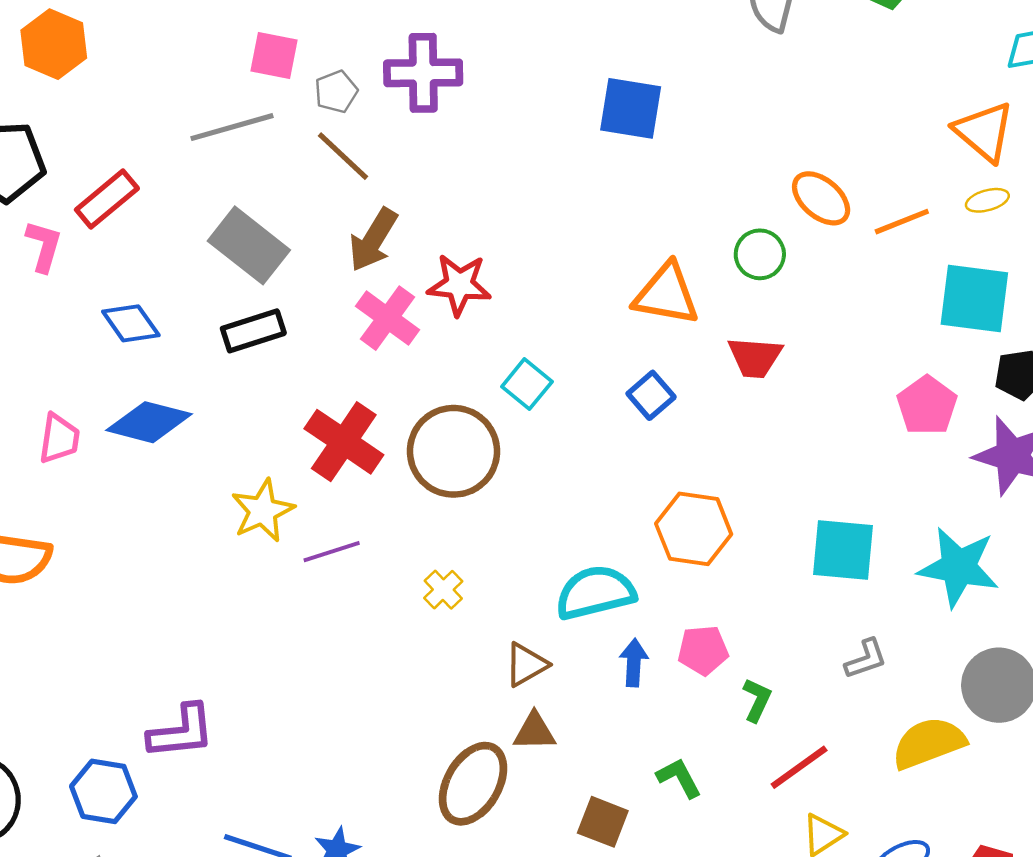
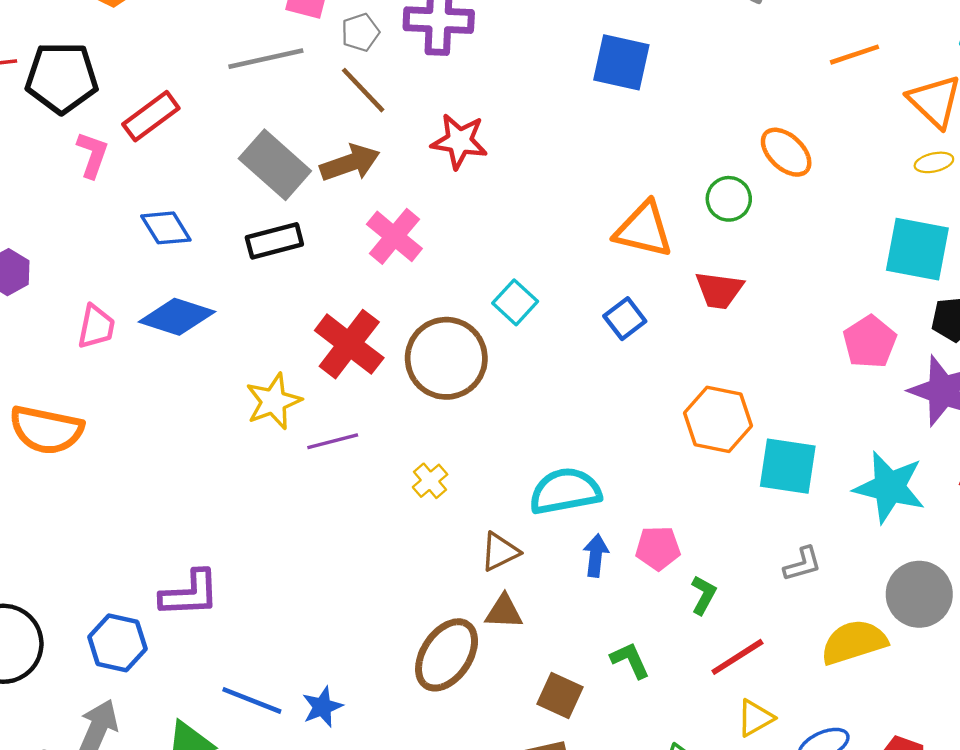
orange line: (902, 222) -> (855, 55), moved
brown arrow: (373, 240) -> (350, 163), moved, turned -144
red star: (459, 285) -> (459, 141), moved
orange hexagon: (694, 529) -> (718, 419), moved

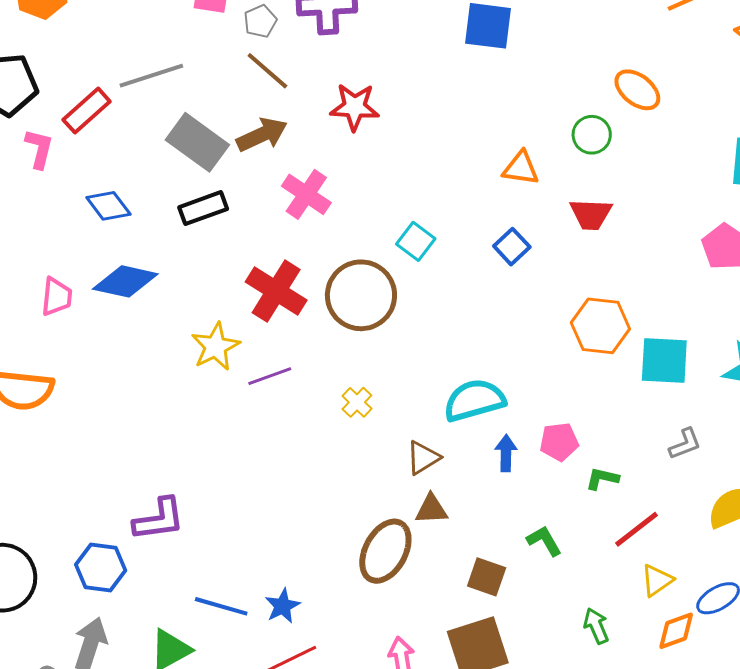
gray line: (266, 59) -> (151, 76), moved
orange triangle: (644, 230) -> (521, 168), size x0.7
green L-shape: (703, 595) -> (602, 478), turned -100

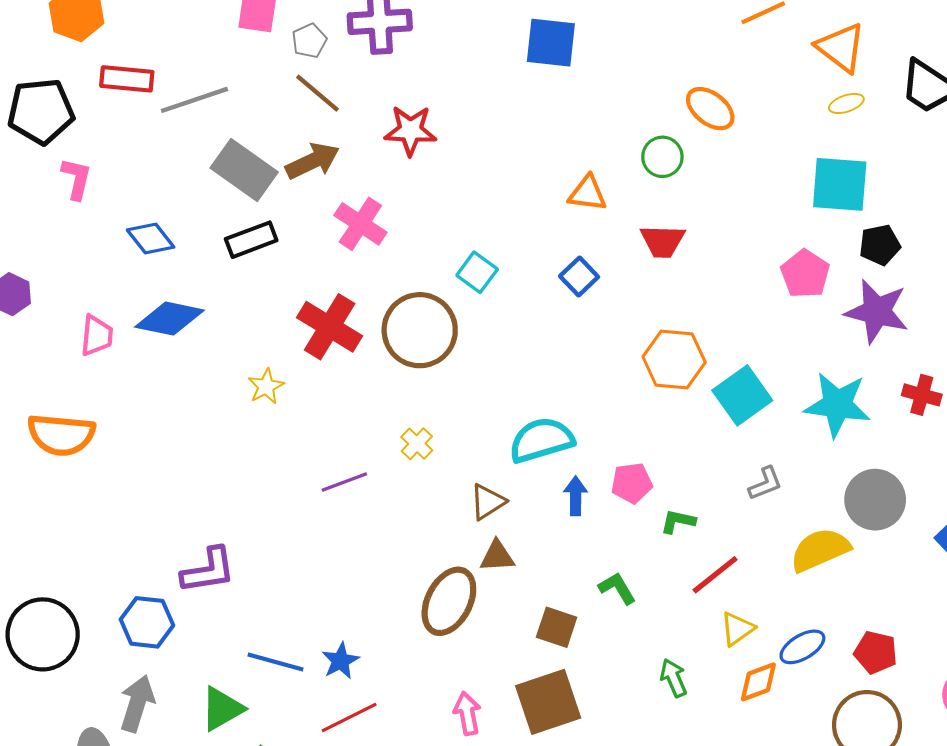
red rectangle: (87, 111) -> (127, 79), moved, turned 48
yellow star: (215, 347) -> (266, 386), size x0.7
cyan square: (664, 360) -> (742, 395), turned -38
purple line: (270, 376) -> (344, 482), moved

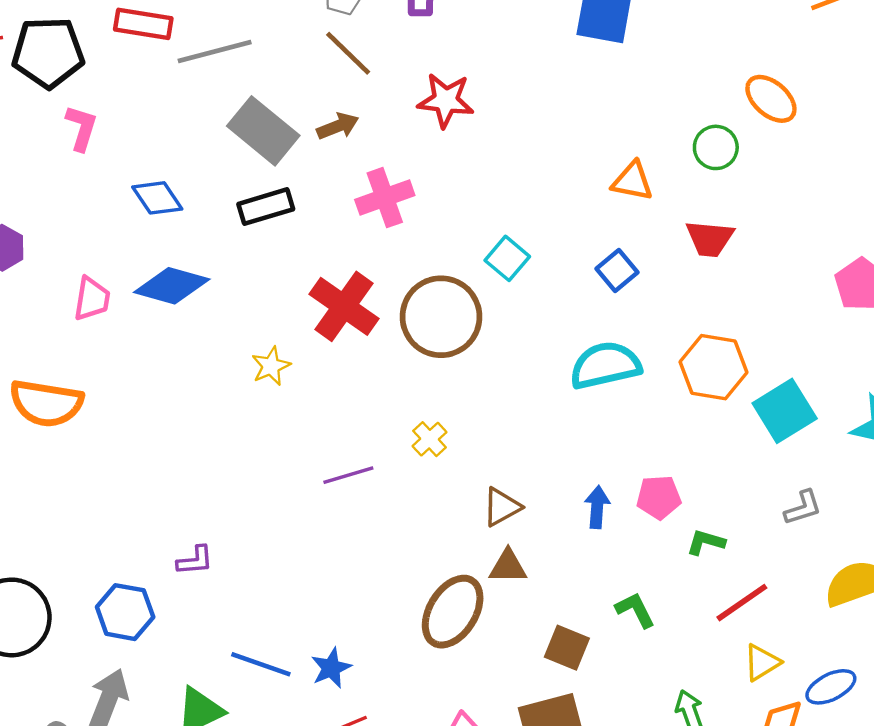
brown arrow: (313, 161) -> (338, 126), size x0.7
pink cross: (360, 224) -> (385, 198), turned 33
cyan semicircle: (541, 440) -> (605, 365), moved
purple L-shape: (208, 570) -> (195, 561), size x0.6

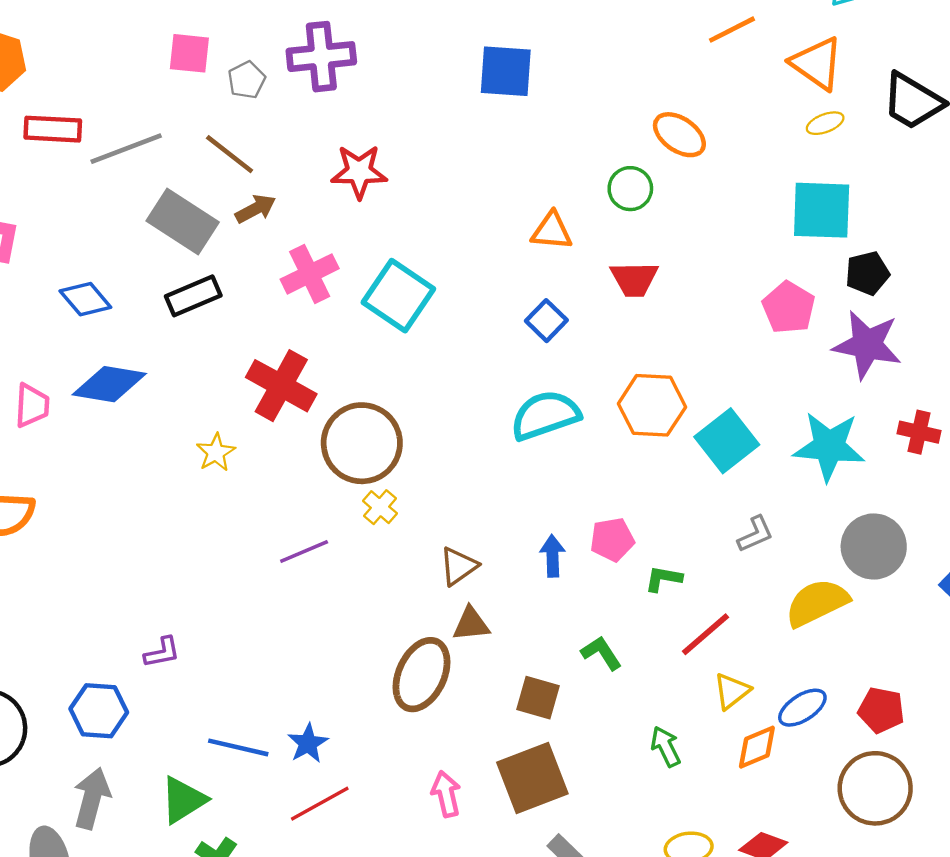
brown line: (348, 53) -> (230, 154), moved
cyan square: (507, 258) -> (398, 296), moved, size x1.6
brown circle: (441, 317) -> (362, 443), moved

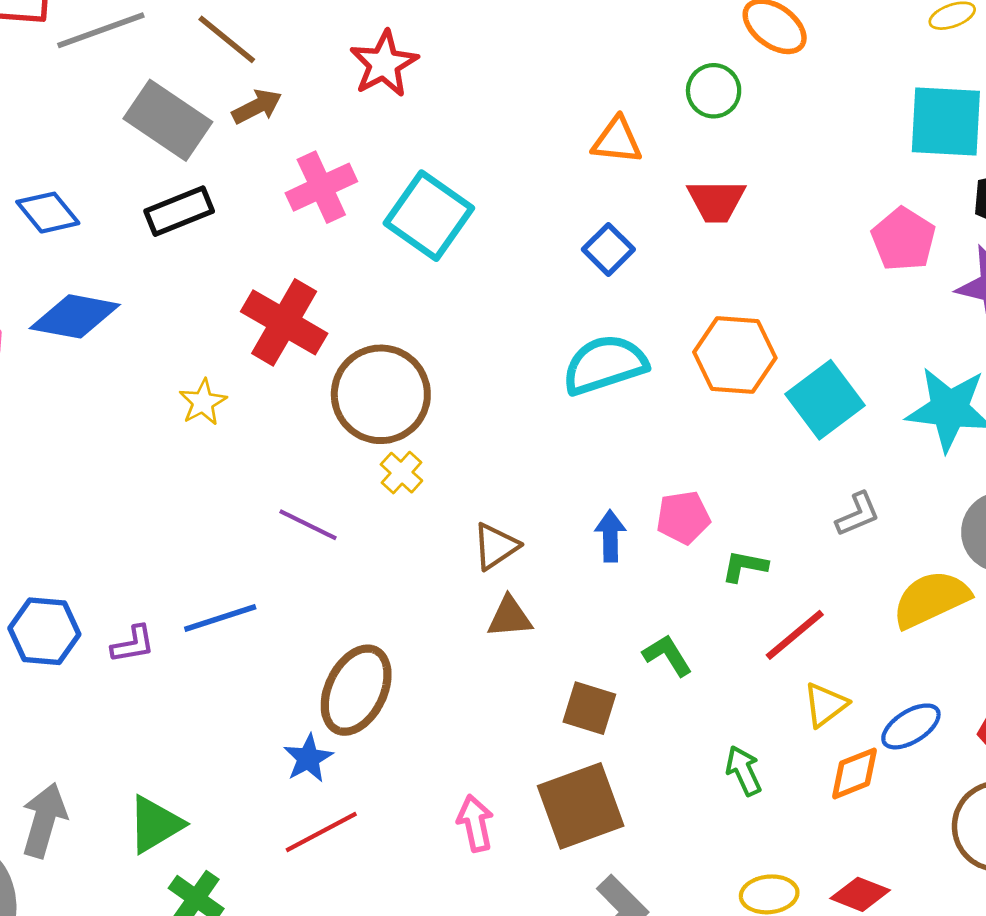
red star: (359, 172) -> (384, 64), turned -30
purple line: (304, 551) -> (308, 525), turned 48
brown ellipse: (421, 675) -> (356, 690), moved
blue hexagon: (99, 711) -> (44, 631), moved
blue line: (238, 747) -> (220, 618), moved, turned -32

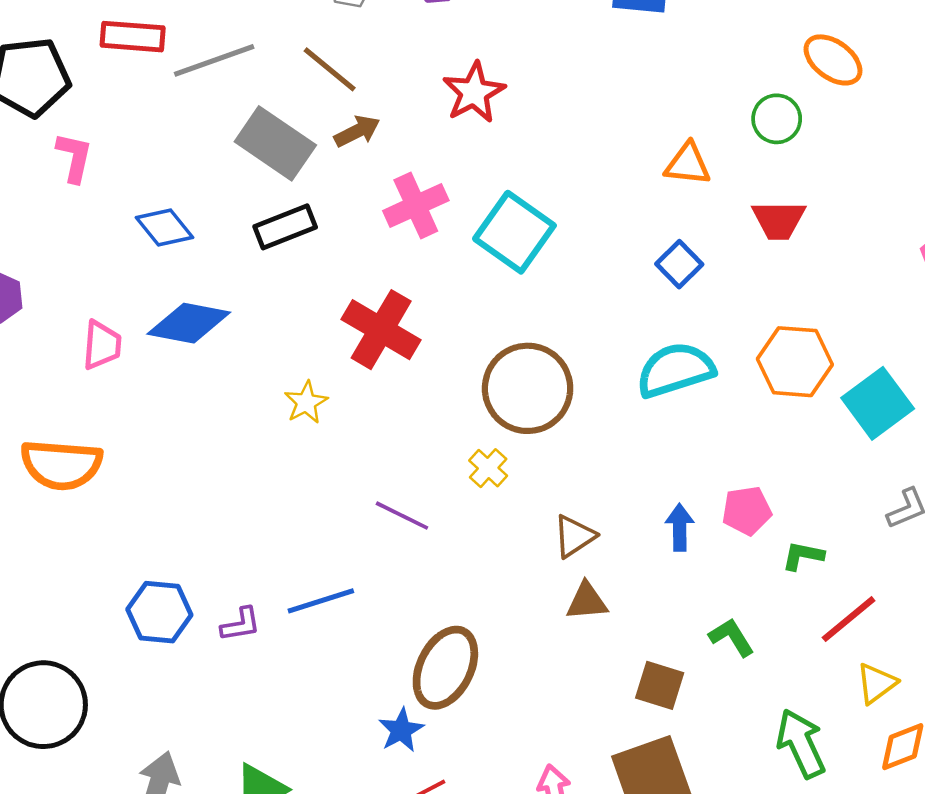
brown circle: (381, 394) -> (528, 388), moved
green arrow: (744, 771) -> (801, 744), size x1.5

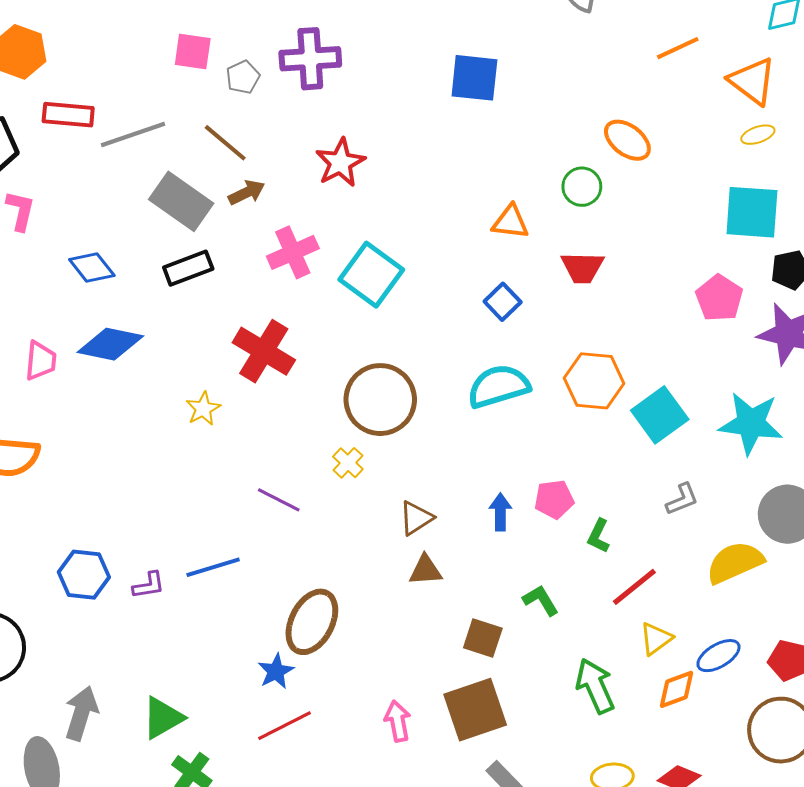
green L-shape: (803, 556) -> (599, 536), turned -76

